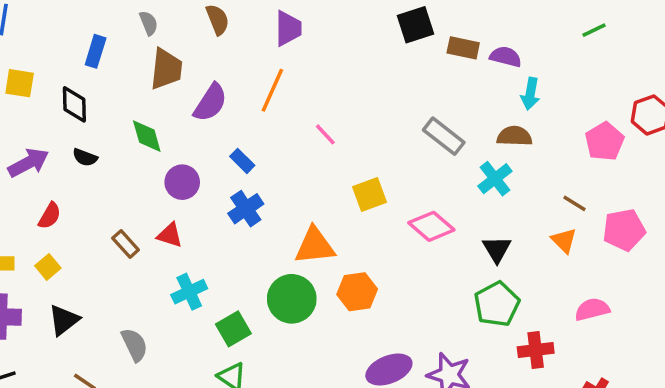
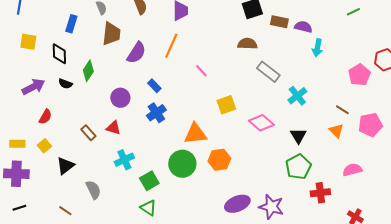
green diamond: (147, 136) -> (88, 71), moved, turned 50
brown semicircle: (514, 136) -> (247, 44), moved
black triangle: (64, 320) -> (65, 166), moved

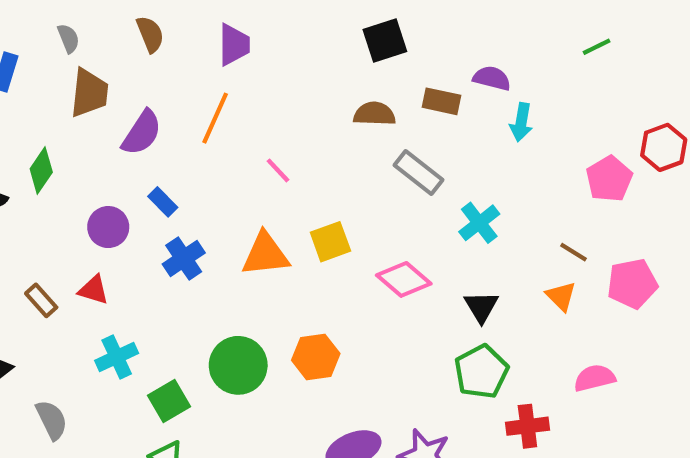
brown rectangle: (279, 22) -> (441, 101), moved
blue rectangle: (154, 86) -> (163, 202), moved
orange triangle: (195, 134) -> (265, 254), moved

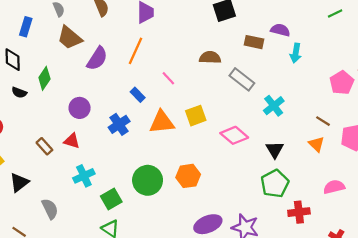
brown trapezoid: (89, 93) -> (70, 38), turned 124
brown semicircle: (374, 114) -> (210, 57), moved
blue rectangle: (163, 202) -> (138, 95), moved

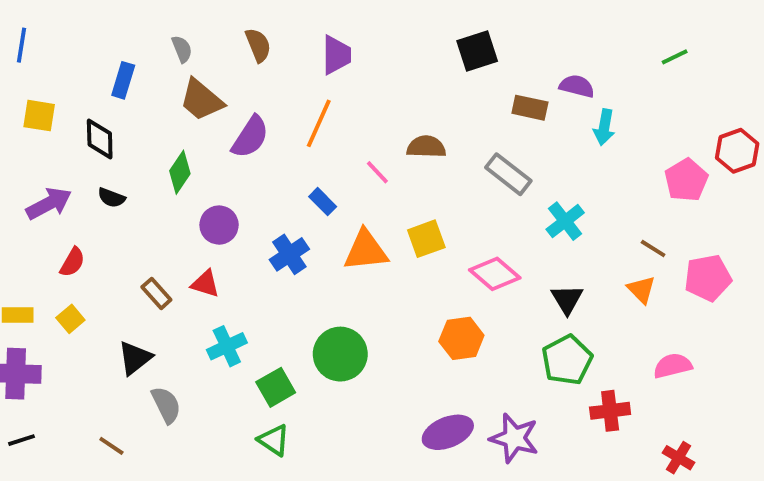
brown semicircle: (210, 57) -> (426, 147), moved
green diamond: (44, 78) -> (180, 172), moved
orange hexagon: (188, 176) -> (461, 338), moved
black triangle: (19, 182) -> (135, 358), moved

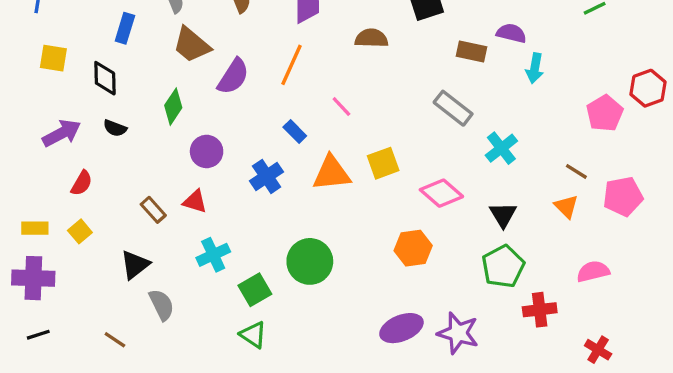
brown semicircle: (426, 147) -> (371, 38), moved

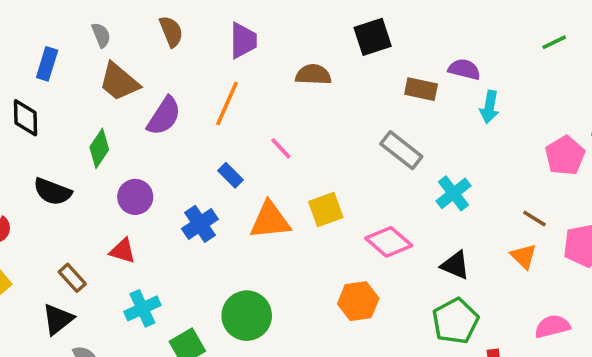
black semicircle: (115, 128) -> (53, 192), moved, size x1.5
brown rectangle: (153, 210) -> (72, 278), moved
black triangle: (503, 215) -> (455, 265), turned -36

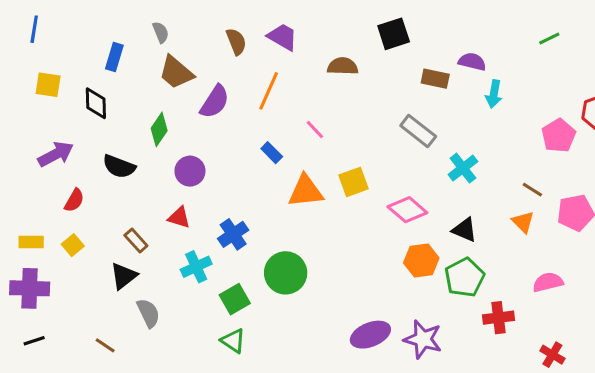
brown semicircle: (171, 32) -> (236, 42), moved
purple trapezoid: (243, 40) -> (283, 37), turned -60
blue cross: (200, 224) -> (233, 234), moved
orange hexagon: (358, 301) -> (421, 261), moved

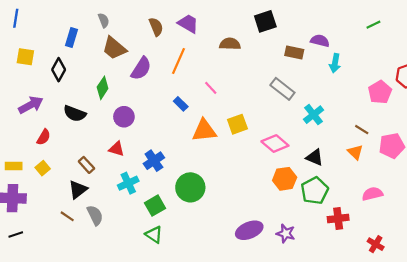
black diamond: (96, 103) -> (59, 70), turned 30
purple star: (423, 339) -> (286, 233), size x0.7
brown line: (105, 345) -> (67, 216), moved

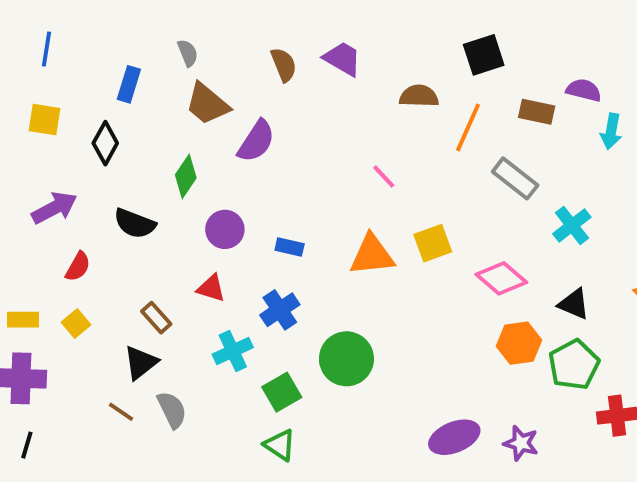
blue line: (16, 18) -> (46, 49), moved
orange line: (179, 61) -> (468, 127), moved
blue rectangle: (181, 104) -> (290, 247), moved, turned -32
black line: (16, 235) -> (27, 445), turned -56

